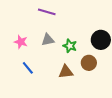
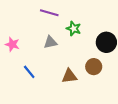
pink star: (21, 42) -> (12, 44), moved
green star: (70, 46) -> (74, 29), moved

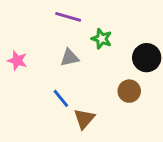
blue line: (29, 72) -> (61, 98), moved
brown triangle: (69, 76) -> (84, 119), moved, turned -42

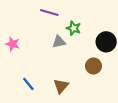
gray triangle: (70, 58) -> (59, 42), moved
blue line: (61, 98) -> (28, 84), moved

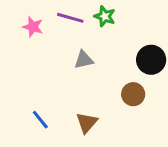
green star: (74, 28) -> (105, 16), moved
pink star: (13, 44) -> (33, 27), moved

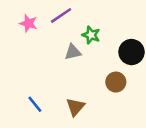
green star: (105, 16) -> (91, 35), moved
purple line: (70, 18) -> (61, 15), turned -50

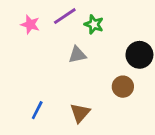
green star: (91, 35) -> (94, 24), moved
blue line: (35, 104) -> (37, 110), turned 66

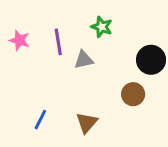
purple line: (65, 16) -> (58, 42), moved, turned -65
pink star: (30, 24) -> (19, 40), moved

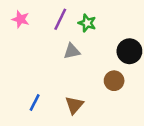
pink star: (19, 40) -> (21, 19), moved
purple line: (58, 42) -> (60, 19), moved, turned 35

